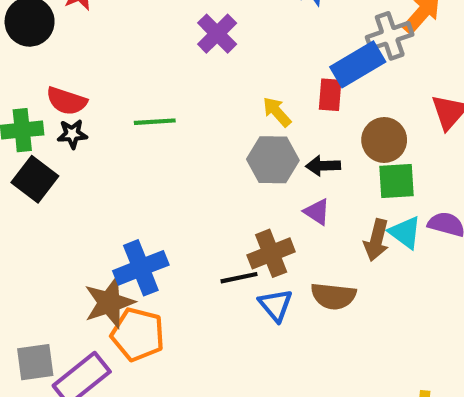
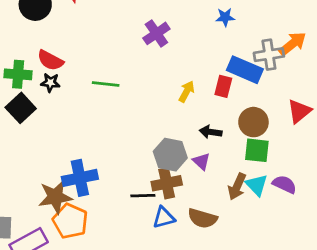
blue rectangle: (358, 64) -> (245, 70), turned 44
yellow arrow: (277, 112) -> (187, 91), turned 60
gray hexagon: (273, 160) -> (170, 155), moved
blue triangle: (276, 305) -> (164, 218), turned 45

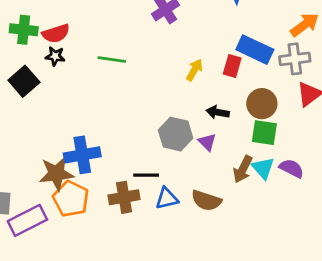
gray cross: (269, 55) -> (295, 59), moved
red semicircle: (50, 60) -> (56, 33), turned -48
green cross: (18, 74) -> (24, 30), moved
brown cross: (167, 183) -> (124, 197), moved

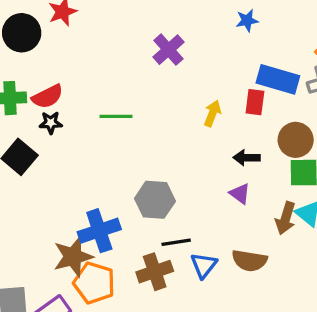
gray hexagon: (176, 134) -> (155, 200), moved
blue triangle: (167, 198) -> (204, 265), turned -30

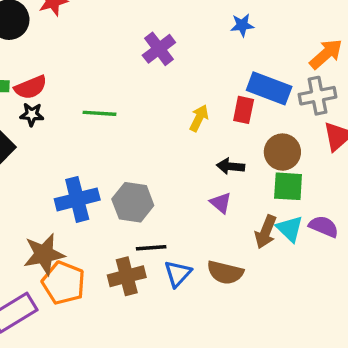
blue cross: (99, 231) -> (77, 199), moved

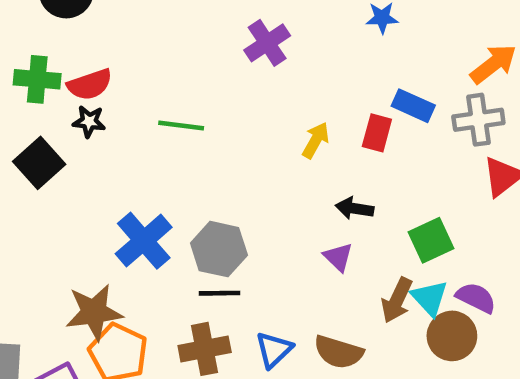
blue rectangle: (269, 88) -> (413, 106), size x0.7
brown circle: (282, 152) -> (452, 336), moved
green square: (288, 186) -> (431, 240), turned -32
blue cross: (77, 199) -> (144, 241), turned -30
black line: (151, 248) -> (220, 293), moved

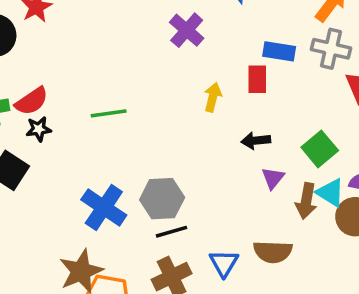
purple cross: (267, 43) -> (187, 30), moved
gray cross: (478, 120) -> (331, 49), turned 36
purple triangle: (338, 257) -> (273, 178), moved, turned 40

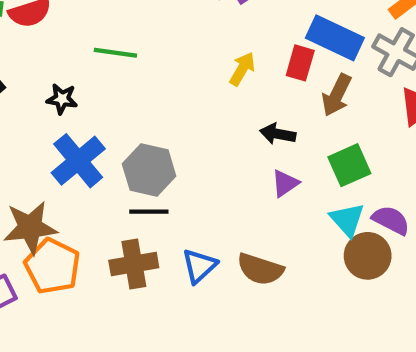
blue rectangle: (279, 51) -> (335, 38), size x1.4
black star: (39, 129) -> (62, 99), moved
brown arrow: (306, 201) -> (337, 95), moved

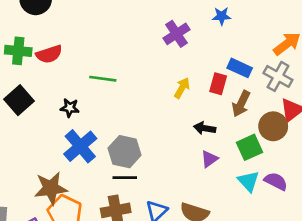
blue rectangle: (335, 38) -> (240, 68), size x0.7
brown circle: (368, 256) -> (273, 126), moved

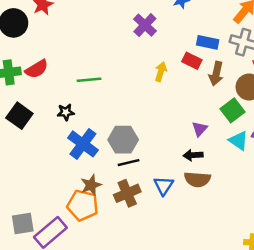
red rectangle: (218, 84) -> (192, 61), turned -66
black arrow: (205, 128) -> (193, 155), moved
brown star: (51, 188) -> (91, 185), moved, size x0.7

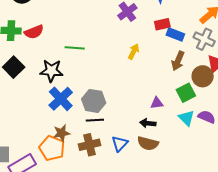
red rectangle: (192, 61) -> (162, 24), moved, turned -49
black star: (66, 112) -> (51, 71), size x1.6
purple triangle: (200, 129) -> (157, 103), turned 32

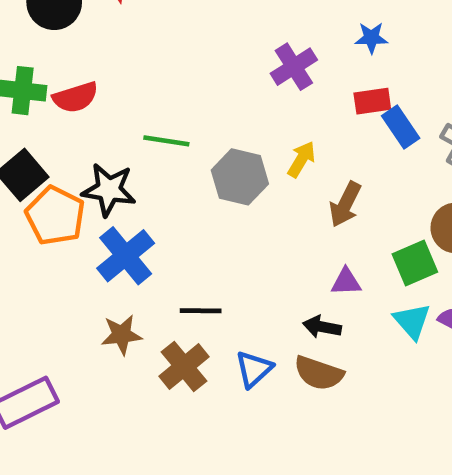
blue rectangle: (175, 34) -> (401, 127), turned 30
brown arrow: (178, 61) -> (345, 204), moved
gray hexagon: (94, 101) -> (240, 177), moved
brown cross: (89, 145) -> (184, 367), turned -30
orange pentagon: (52, 148) -> (55, 216), moved

